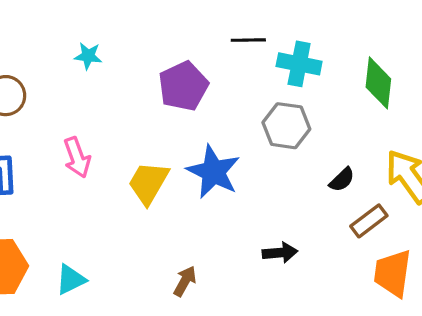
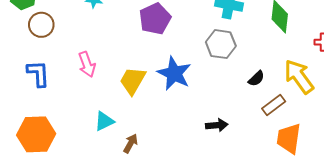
cyan triangle: (71, 280) -> (104, 121), moved
brown arrow: (185, 281) -> (131, 144), moved

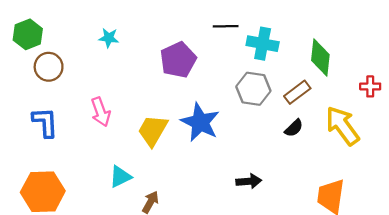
brown rectangle: (274, 105) -> (297, 92), moved

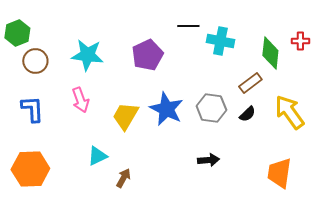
cyan star: (109, 38) -> (87, 55), moved, size x1.8
red cross: (370, 86) -> (300, 41), moved
gray hexagon: (253, 89) -> (211, 108), moved

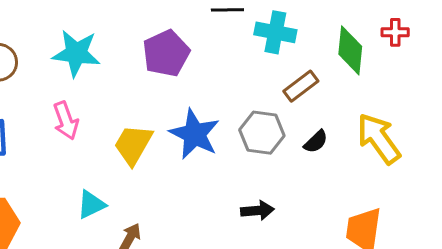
brown rectangle: (250, 83) -> (301, 86), moved

